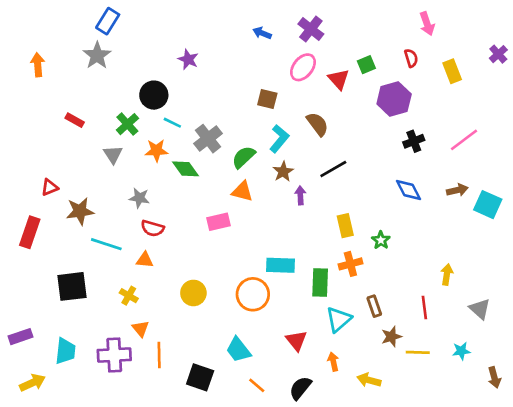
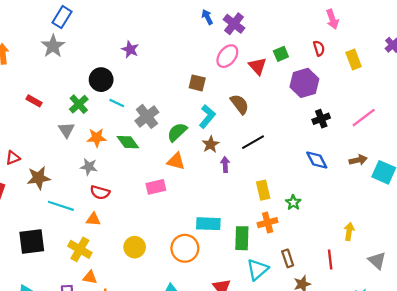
blue arrow: (262, 33) -> (207, 17), moved, turned 40
orange star: (156, 150) -> (97, 138), moved
yellow cross: (129, 296) -> (80, 249), size x1.5
orange triangle: (141, 329) -> (90, 277), turned -40

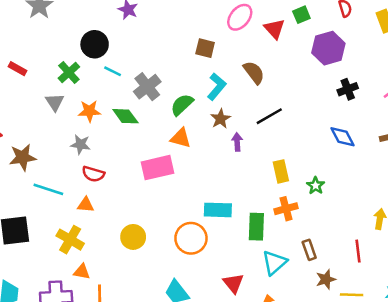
pink rectangle: (156, 187) -> (158, 168), size x1.4

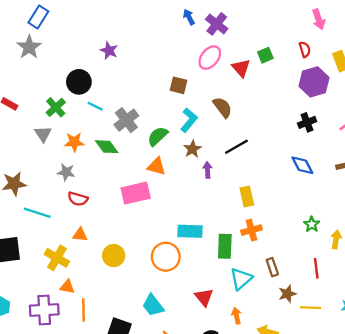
purple hexagon: (328, 48) -> (314, 82), moved
green star: (316, 186) -> (312, 224), moved
orange triangle: (86, 205) -> (80, 235), moved

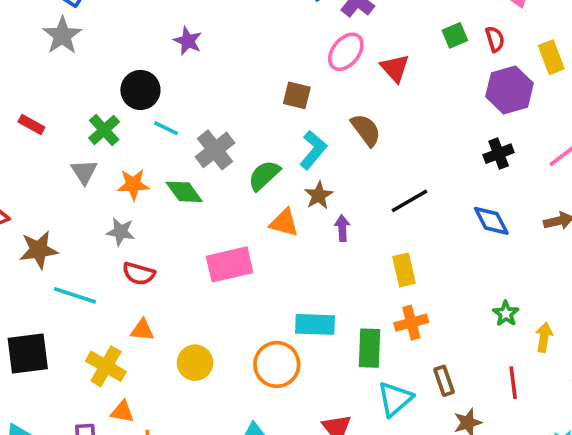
green square: (265, 55) -> (455, 35), moved
black line: (236, 147) -> (410, 201), moved
orange triangle: (156, 166) -> (284, 223), moved

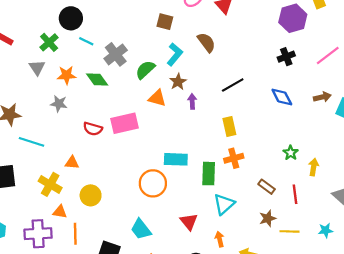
red semicircle: (139, 274) -> (93, 129), moved
yellow circle: (195, 363) -> (91, 195), moved
brown rectangle: (444, 381) -> (267, 187), moved, turned -35

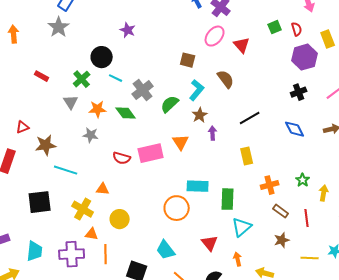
orange triangle: (157, 98) -> (181, 142), moved, turned 42
orange cross: (234, 158) -> (270, 185), moved
yellow line: (290, 231) -> (310, 258), moved

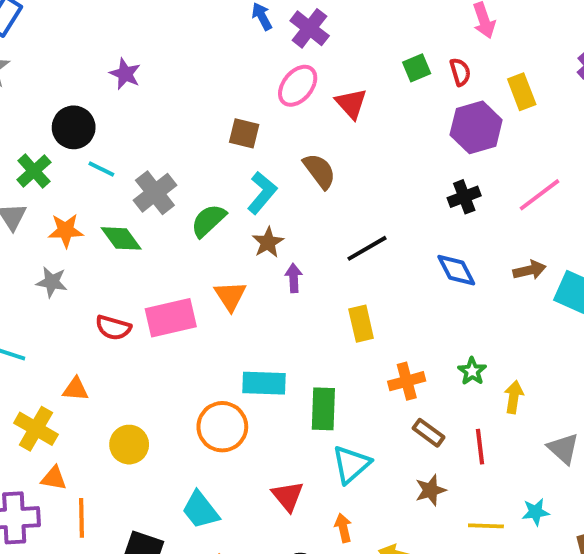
yellow circle: (120, 219) -> (129, 445), moved

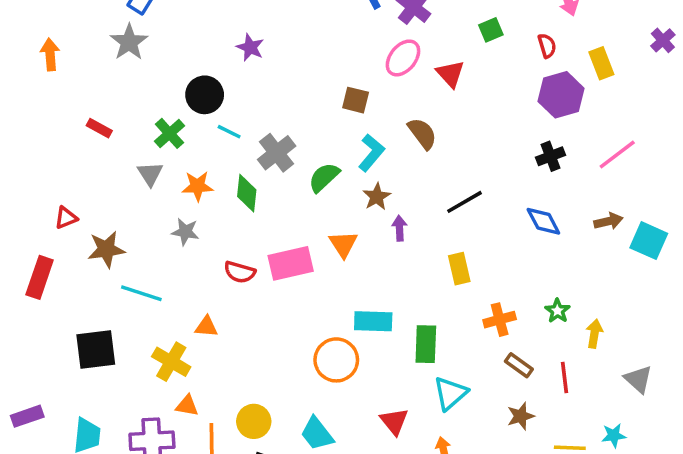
green square: (417, 68) -> (491, 30), moved
green diamond: (121, 238) -> (247, 193), turned 42
yellow circle: (129, 445) -> (254, 421), moved

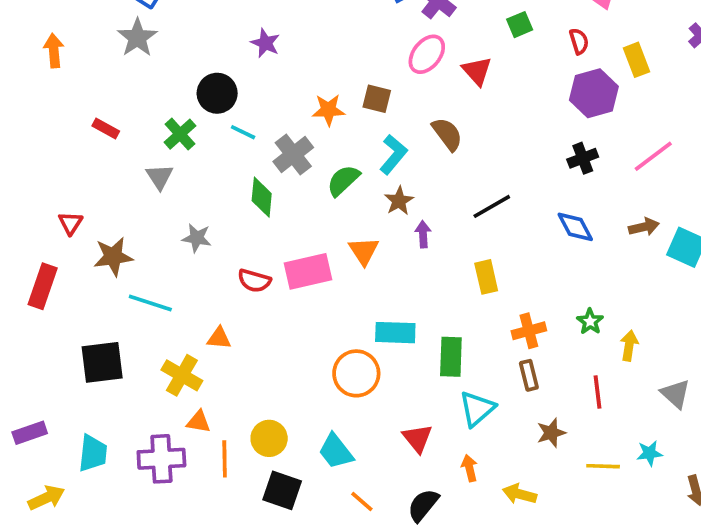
orange star: (198, 186) -> (328, 110), moved
red triangle: (66, 218) -> (71, 223), turned -35
brown rectangle: (519, 365) -> (529, 375), moved, turned 40

